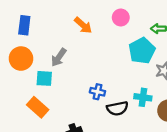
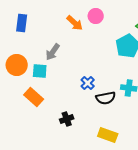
pink circle: (121, 17) -> (96, 16), moved
orange circle: (21, 59) -> (17, 65), moved
blue cross: (97, 92) -> (88, 83), turned 32

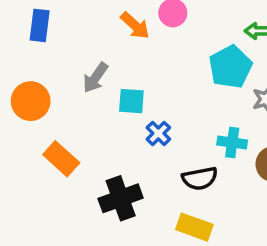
cyan square: (40, 71) -> (131, 101), moved
black semicircle: (106, 98) -> (200, 178), moved
black cross: (67, 119) -> (121, 198), size x1.6

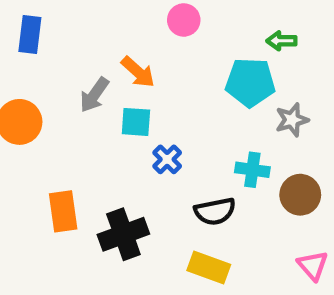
orange arrow: (135, 25) -> (138, 72), moved
cyan pentagon: (230, 67) -> (250, 82), turned 30
orange rectangle: (61, 159) -> (63, 211), moved, turned 40

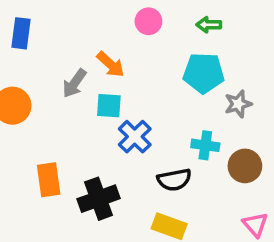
green arrow: (282, 41) -> (209, 25), moved
blue cross: (167, 159) -> (135, 137), size x1.4

